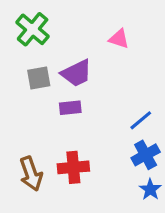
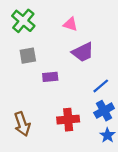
pink triangle: (119, 39) -> (70, 24), moved
purple trapezoid: (76, 73) -> (83, 52), moved
red cross: (73, 167) -> (68, 120), moved

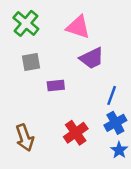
pink triangle: (70, 24) -> (78, 27), size x1.5
blue line: (101, 86) -> (112, 95), turned -30
red cross: (68, 120) -> (76, 133), turned -30

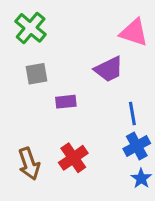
pink triangle: (78, 27) -> (134, 32), moved
blue line: (112, 95) -> (132, 114), turned -30
red cross: (76, 133) -> (73, 158), moved

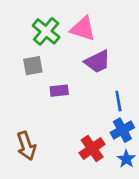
green cross: (31, 28) -> (46, 31), moved
pink triangle: (134, 32) -> (83, 29), moved
red cross: (73, 158) -> (92, 148), moved

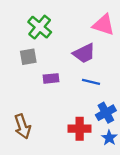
pink triangle: (83, 29) -> (104, 25), moved
blue line: (118, 101) -> (91, 82), moved, turned -66
red cross: (92, 148) -> (80, 129), turned 35

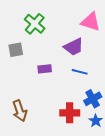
gray square: (28, 57) -> (16, 50), moved

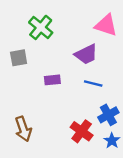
red cross: (70, 113) -> (82, 131), turned 36

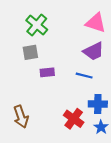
purple trapezoid: (86, 54) -> (94, 51), moved
gray square: (19, 58) -> (30, 52), moved
blue cross: (108, 115) -> (98, 104), turned 30

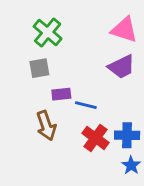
blue line: (84, 76) -> (86, 105), moved
brown arrow: (21, 117) -> (46, 126), moved
red cross: (74, 119) -> (96, 138), moved

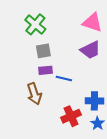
gray square: (39, 68) -> (43, 51), moved
red cross: (96, 138) -> (71, 116), moved, turned 30

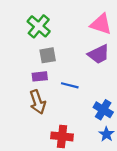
purple rectangle: (46, 70) -> (40, 76), moved
blue cross: (94, 101) -> (103, 110), turned 30
red cross: (71, 116) -> (62, 136), moved, turned 30

